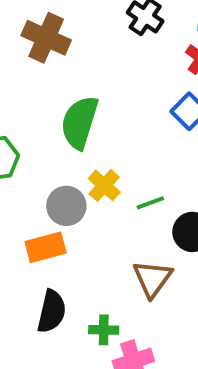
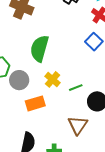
gray circle: (66, 206) -> (19, 80), moved
orange rectangle: (46, 247) -> (35, 103), moved

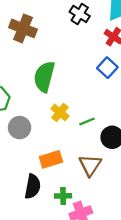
gray circle: (19, 80) -> (20, 128), moved
orange rectangle: (35, 103) -> (51, 159), moved

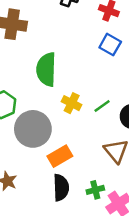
gray circle: (20, 128) -> (33, 129), size x1.5
orange rectangle: (51, 159) -> (60, 156), moved

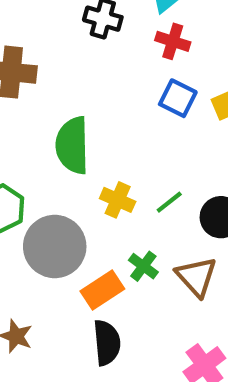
green cross: (95, 190) -> (143, 266), moved, turned -36

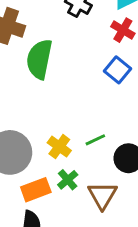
green semicircle: (72, 145) -> (39, 59), moved
yellow cross: (118, 200) -> (59, 147), moved

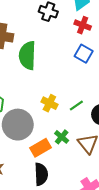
yellow cross: (59, 147) -> (49, 103), moved

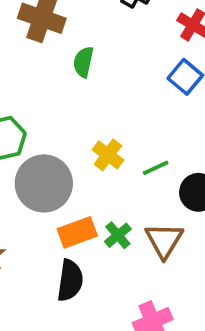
green semicircle: (27, 55) -> (83, 62), size x0.6
green cross: (62, 137) -> (118, 235), moved

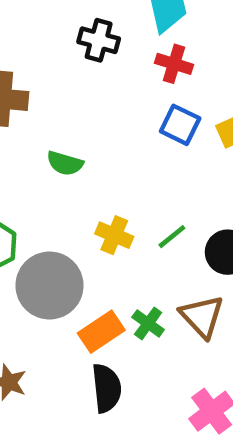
green semicircle: (83, 62) -> (65, 163), moved, turned -72

